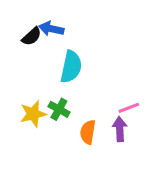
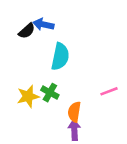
purple arrow: (120, 129) -> (74, 130), moved

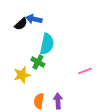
green cross: (50, 93) -> (38, 62), moved
orange semicircle: (74, 112) -> (39, 101), moved

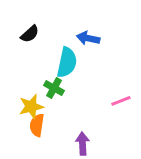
blue arrow: (34, 19) -> (88, 38), moved
orange semicircle: (39, 101) -> (37, 125), moved

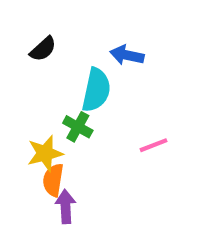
pink line: (121, 101) -> (154, 145), moved
purple arrow: (82, 144) -> (66, 207), moved

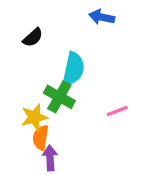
blue arrow: (127, 55) -> (102, 17), moved
green cross: (78, 127) -> (59, 97), size x1.4

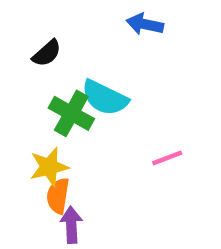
cyan semicircle: (73, 69) -> (105, 98), turned 104
green cross: (59, 97) -> (71, 113), moved

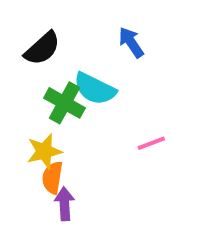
blue arrow: (145, 24) -> (131, 42), moved, turned 44
black semicircle: (47, 53) -> (42, 48), size x1.4

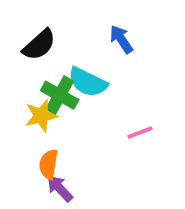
yellow star: (44, 151) -> (41, 116), moved
purple arrow: (65, 204) -> (60, 188), turned -40

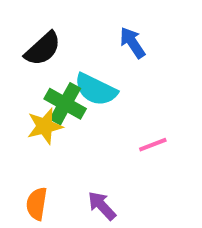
orange semicircle: (48, 164) -> (37, 204), moved
purple arrow: (60, 188) -> (102, 206), moved

